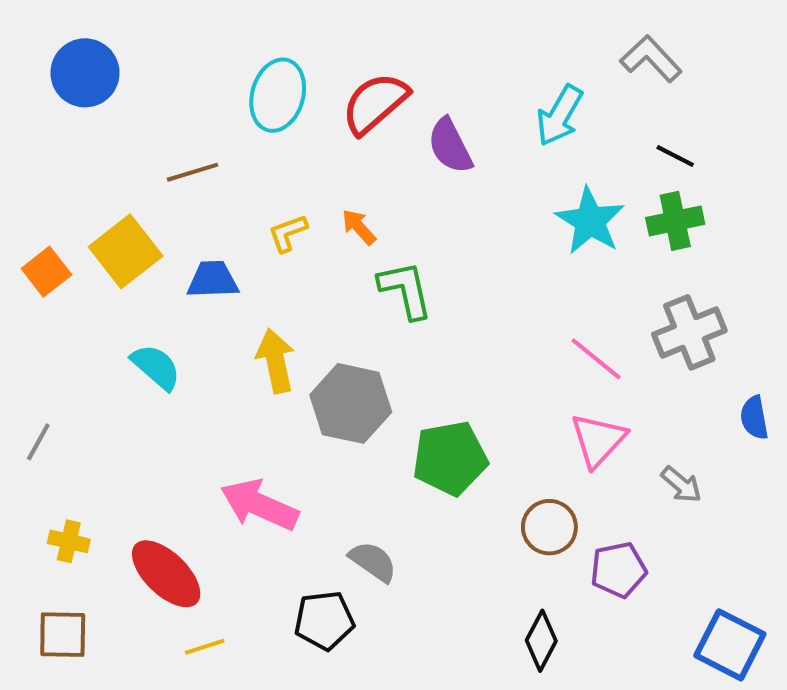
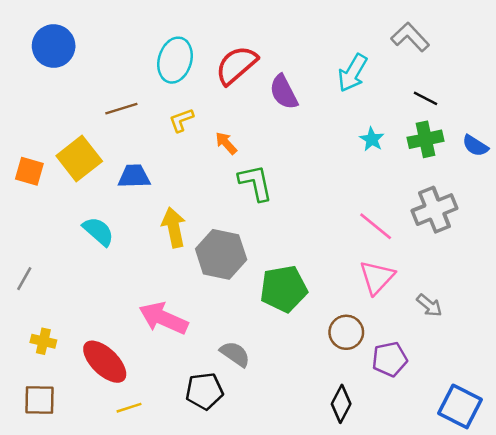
cyan star: (590, 221) -> (372, 139), size x0.6
yellow L-shape: (288, 233) -> (181, 120), moved
orange square: (46, 272) -> (29, 171), turned -36
blue semicircle: (754, 418) -> (475, 146), moved, turned -48

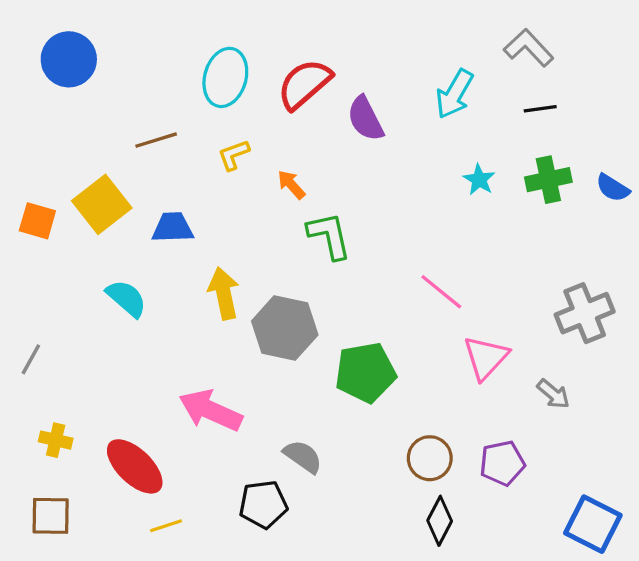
black line: (425, 98) -> (540, 109), moved, turned -35
gray cross: (434, 210) -> (585, 313), moved
pink line: (376, 226) -> (441, 292), moved
brown circle: (346, 332) -> (430, 458), moved

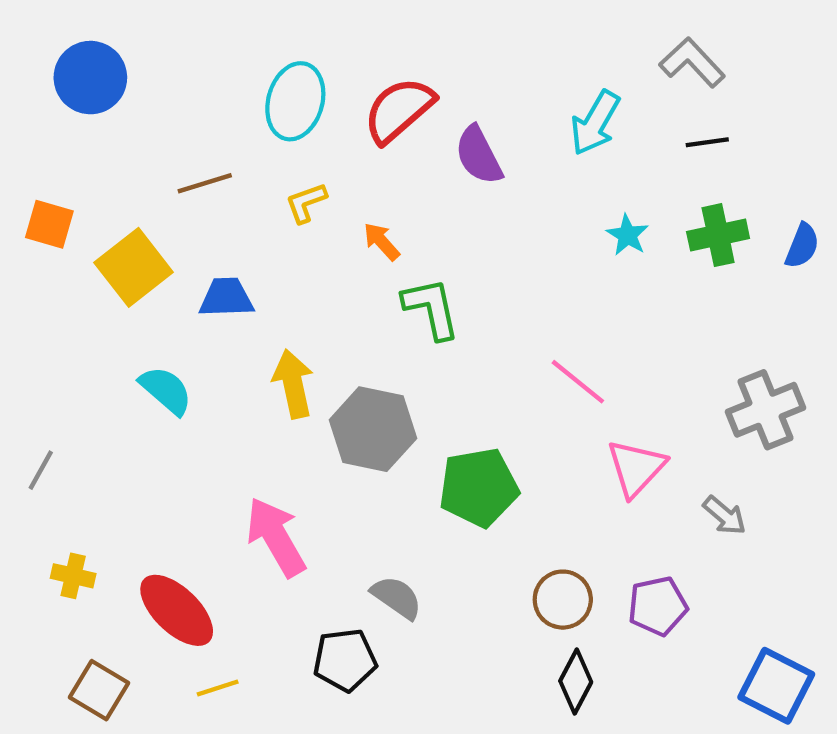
blue semicircle: (613, 188) -> (802, 246), turned -100
orange square: (37, 221) -> (49, 224), moved
pink arrow: (211, 410) -> (276, 537), turned 36
brown square: (51, 516) -> (99, 690), moved, turned 30

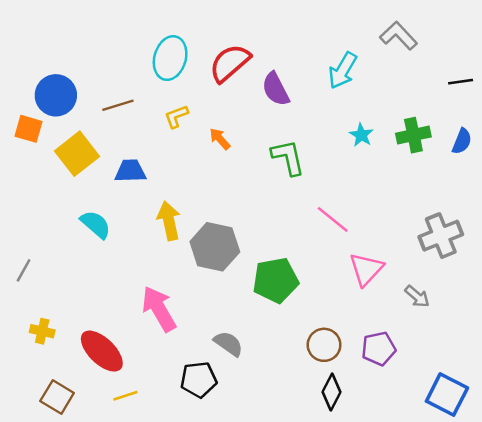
blue circle: (90, 78) -> (56, 95), moved
black line: (707, 142) -> (461, 82), moved
green L-shape: (431, 308) -> (288, 157), moved

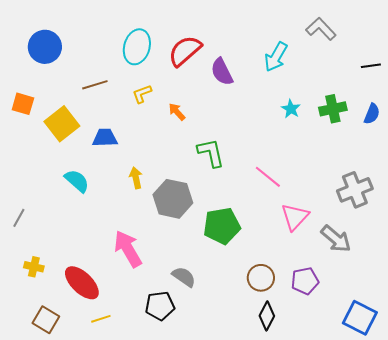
blue circle: (56, 95) -> (45, 47), moved
green L-shape: (288, 157) -> (211, 153), moved
yellow arrow: (169, 221) -> (136, 178), size x0.7
gray arrow: (417, 296) -> (336, 239), size x1.5

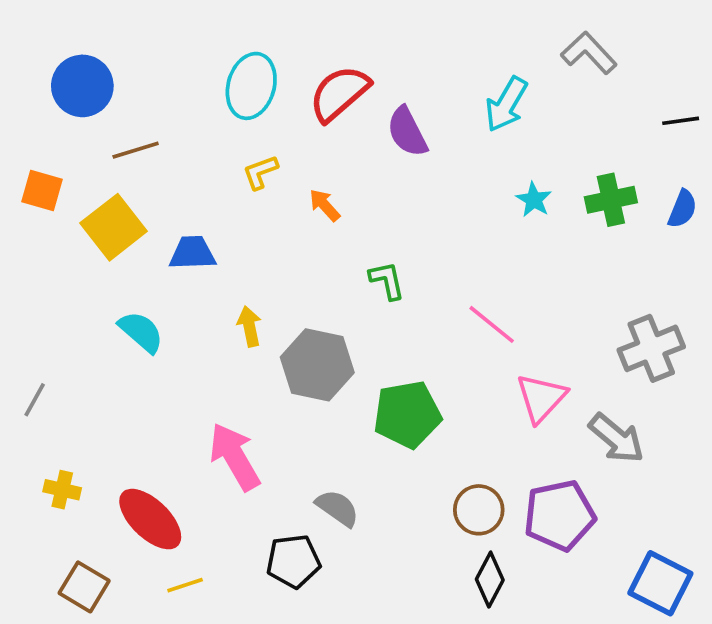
brown line: (95, 85) -> (136, 150), moved
green L-shape: (211, 153) -> (387, 280), size x0.7
purple pentagon: (305, 281) -> (559, 515), size x1.4

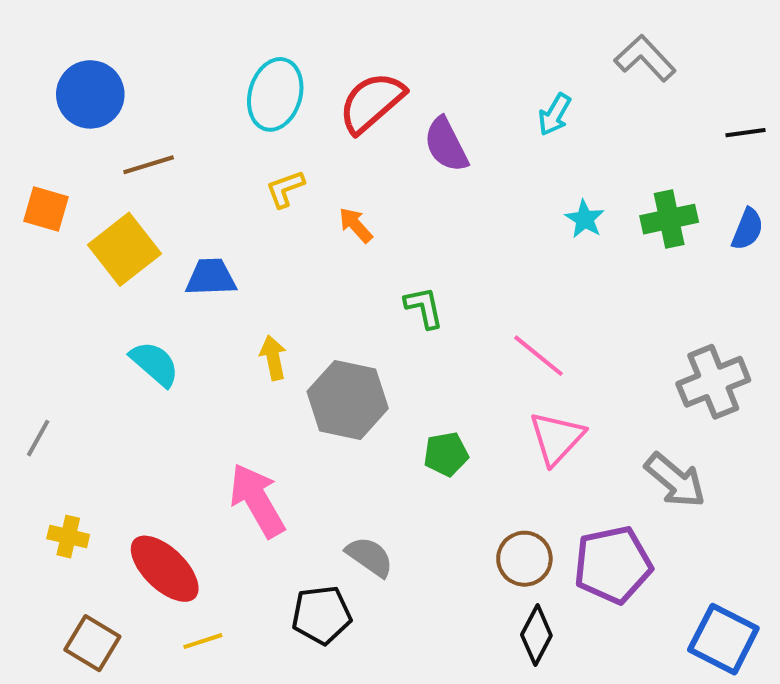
cyan arrow: (506, 104) -> (555, 115), size x0.7
pink triangle: (541, 398) -> (557, 438), moved
green pentagon: (407, 414) -> (446, 454), size x0.6

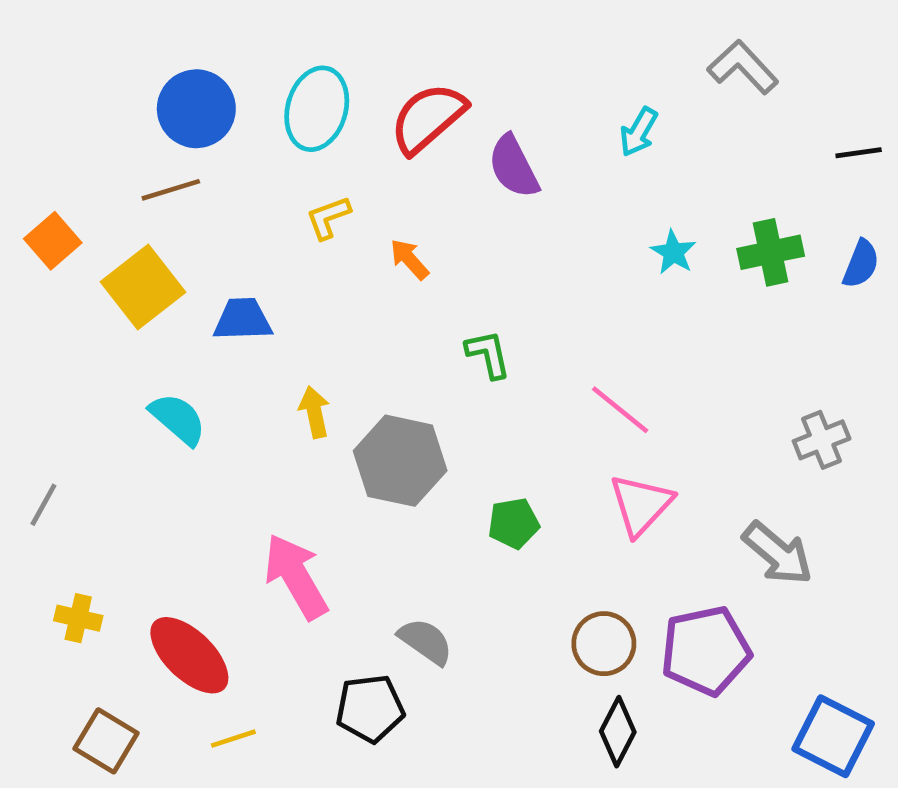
blue circle: (90, 94) -> (196, 109), moved
orange square: (46, 209) -> (53, 241), turned 33
gray cross: (713, 382) -> (822, 440), size x0.7

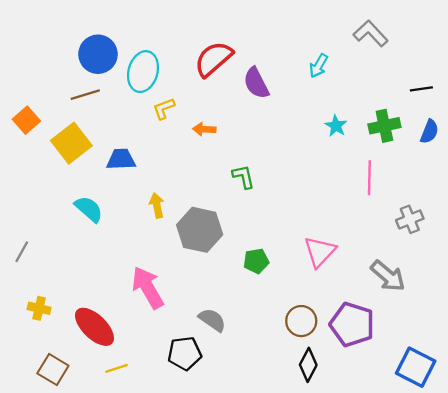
cyan ellipse: (317, 109) -> (143, 72), moved
black line: (859, 153) -> (421, 89), moved
orange arrow: (409, 259) -> (204, 129), turned -45
pink line: (620, 410) -> (369, 178), moved, turned 52
purple pentagon: (706, 651) -> (352, 324), turned 30

